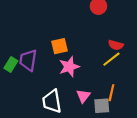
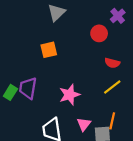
red semicircle: (116, 45) -> (112, 63), moved
orange square: (59, 46) -> (49, 50), moved

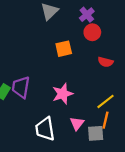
purple cross: (118, 16) -> (87, 15), moved
orange square: (49, 50) -> (64, 49), moved
yellow line: (112, 87) -> (105, 101), moved

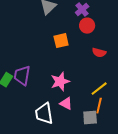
pink triangle: (77, 123) -> (66, 104), moved, turned -40

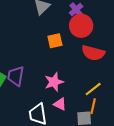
red circle: (87, 26) -> (81, 26), size x1.5
red semicircle: (99, 53) -> (93, 53), size x1.6

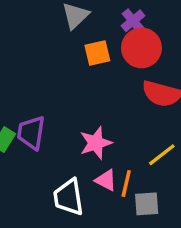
orange square: (55, 41) -> (97, 53), moved
orange line: (93, 106) -> (126, 184), moved

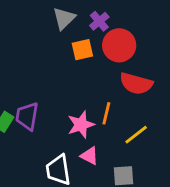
purple cross: (133, 21) -> (99, 21), moved
orange line: (126, 184) -> (106, 113), moved

